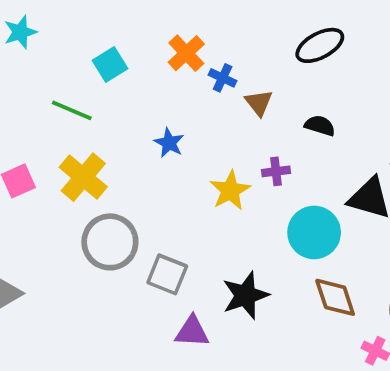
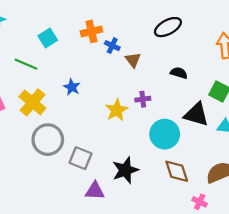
orange cross: (186, 53) -> (91, 31), turned 30
black semicircle: (320, 126) -> (179, 73), moved
blue star: (169, 143) -> (72, 87), moved

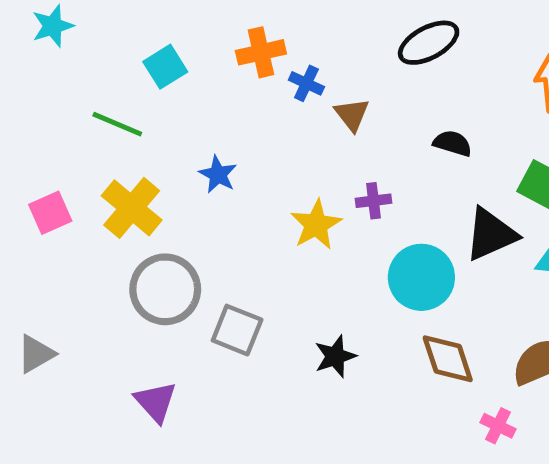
black triangle: (196, 114) -> (491, 234), turned -40
black star: (125, 170) -> (335, 356), size x0.7
purple triangle: (95, 191) -> (156, 402), moved, turned 45

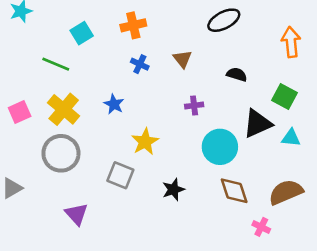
blue cross: (306, 83) -> (140, 64), moved
blue star: (218, 174) -> (114, 104), moved
yellow star: (316, 225) -> (145, 142), moved
gray circle: (165, 289) -> (61, 153), moved

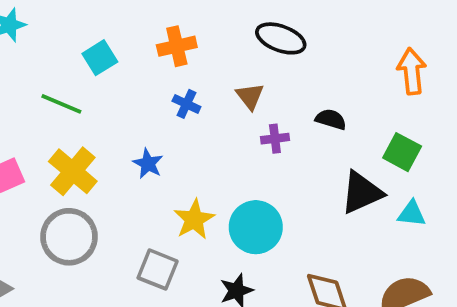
black ellipse: (224, 20) -> (281, 38), moved, turned 48
purple cross: (194, 105) -> (275, 139), moved
cyan circle: (220, 147) -> (256, 227), moved

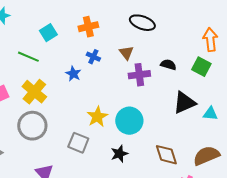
purple cross: (275, 139) -> (139, 75), size x1.5
green square: (402, 152) -> (201, 67), moved
blue star: (148, 164) -> (73, 74), moved

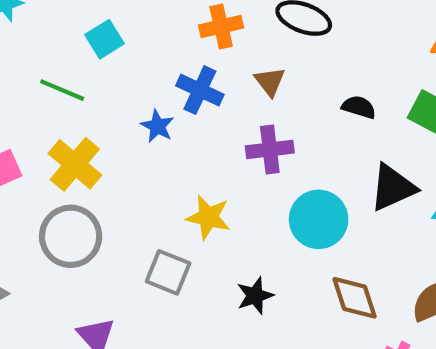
orange cross: (88, 27) -> (221, 27), moved
blue cross: (93, 57) -> (200, 90), size x1.5
purple cross: (139, 75) -> (270, 149), moved
yellow star: (97, 117) -> (208, 217), turned -30
cyan circle: (129, 121) -> (319, 219), moved

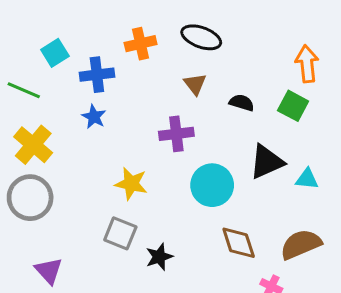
brown triangle: (270, 82) -> (195, 84), moved
blue cross: (200, 90) -> (97, 75), moved, turned -32
gray square: (168, 272) -> (120, 233), moved
black star: (255, 296) -> (159, 257), moved

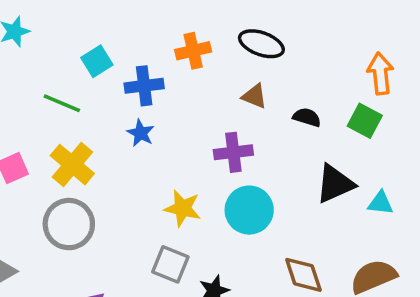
brown triangle: (195, 84) -> (254, 96), turned -30
cyan circle: (212, 185) -> (249, 210), moved

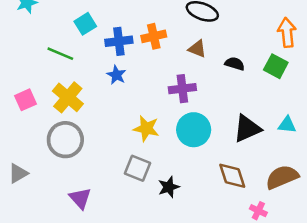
orange cross: (193, 51) -> (154, 36), moved
black triangle: (335, 184) -> (247, 128), moved

